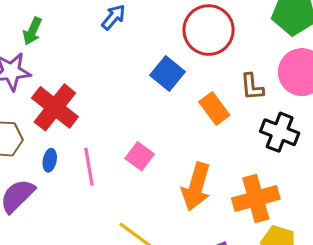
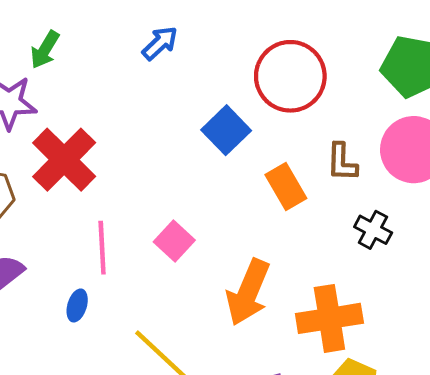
black cross: (280, 132) -> (373, 230), size x0.7
blue ellipse: (50, 160) -> (77, 305), moved

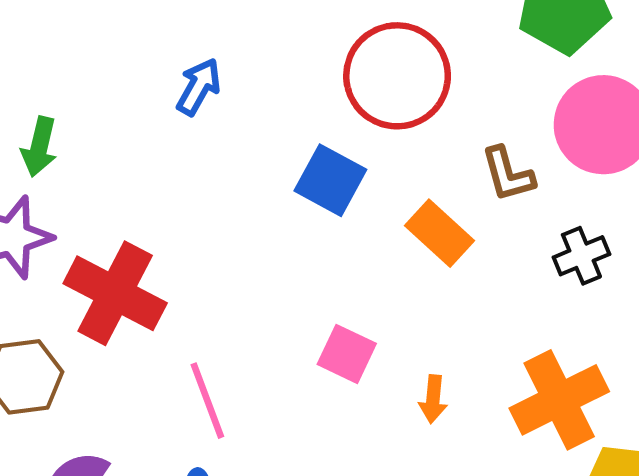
black cross: (373, 230) -> (581, 256), turned -33
pink square: (174, 241) -> (347, 354), moved
orange arrow: (248, 292) -> (433, 399), size x0.5

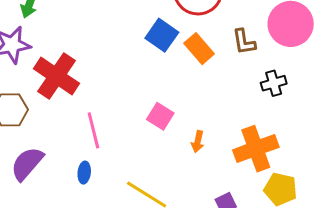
orange rectangle: (439, 233) -> (199, 49), moved

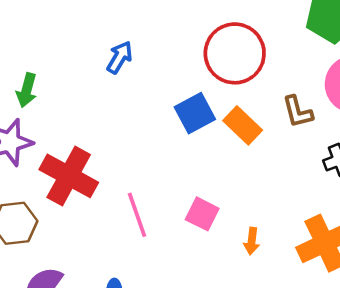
blue square: (162, 35) -> (195, 113), turned 32
pink line: (93, 130) -> (137, 215), moved

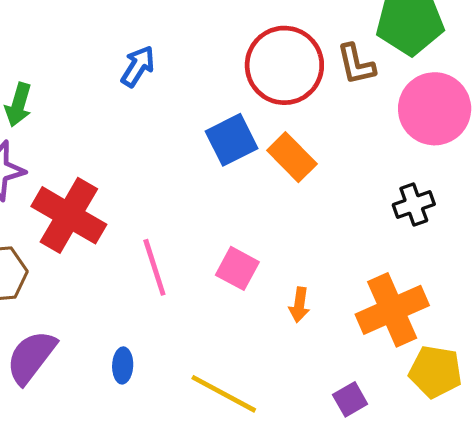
brown L-shape: (298, 112) -> (356, 64), moved

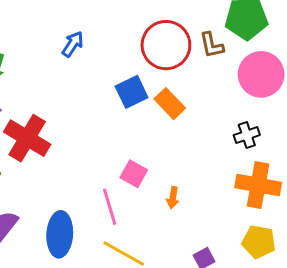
pink line: (154, 267) -> (110, 207), moved
orange cross: (392, 310) -> (258, 185), moved, turned 33
blue ellipse: (123, 365) -> (60, 234), size x2.0

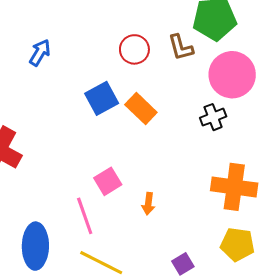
red circle: (166, 45) -> (134, 49), size x0.6
black cross: (247, 135) -> (213, 117), moved
pink square: (134, 174) -> (108, 181), turned 32

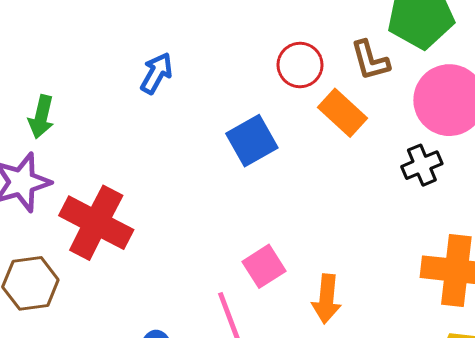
orange rectangle: (141, 109) -> (343, 113), moved
orange arrow: (148, 204) -> (326, 299), size x1.4

